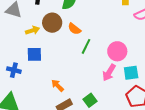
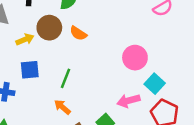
green line: (86, 46) -> (65, 78), moved
pink arrow: (109, 73) -> (128, 101), moved, turned 48
cyan square: (131, 73) -> (155, 84), turned -35

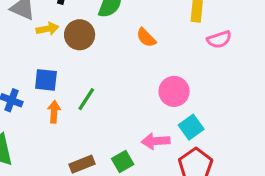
orange semicircle: (78, 33) -> (146, 38), moved
yellow arrow: (25, 39) -> (47, 29), moved
orange arrow: (62, 107) -> (54, 112), moved, turned 42

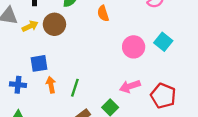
orange semicircle: (146, 38) -> (103, 13), turned 42
green line: (86, 99) -> (75, 88), moved
cyan square: (191, 127) -> (163, 42), moved

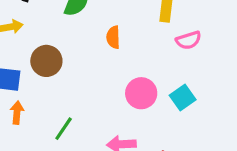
brown circle: (54, 24) -> (46, 61), moved
green line: (75, 88) -> (64, 129), moved

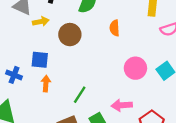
brown circle: (46, 61) -> (70, 35), moved

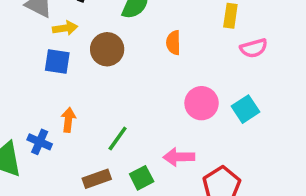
blue square: (40, 60) -> (57, 62), moved
blue cross: (14, 75) -> (40, 142), moved

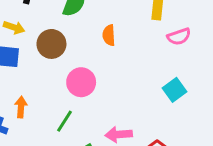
yellow arrow: (65, 28) -> (14, 27), turned 30
pink circle: (202, 103) -> (81, 82), moved

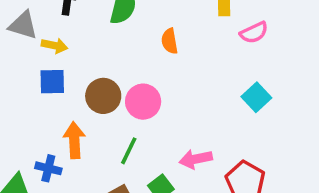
brown circle: (51, 44) -> (103, 96), moved
orange arrow: (21, 107) -> (74, 140), size x1.4

